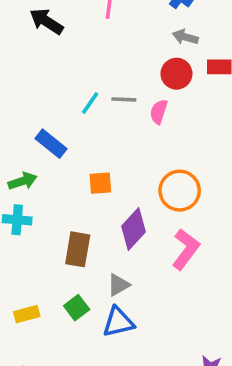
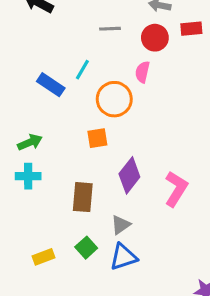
gray line: (124, 99) -> (110, 29), moved
blue rectangle: (51, 144) -> (51, 85), moved
orange circle: (180, 191) -> (114, 99), moved

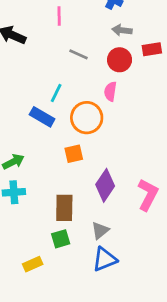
gray line: (110, 29) -> (79, 54), turned 30
blue rectangle: (51, 85) -> (42, 117), moved
green square: (86, 248) -> (61, 239), moved, turned 30

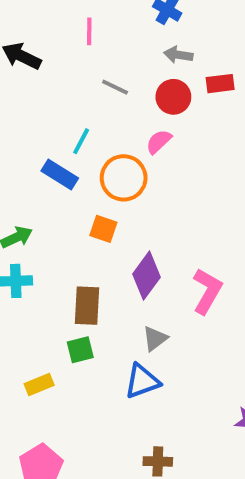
pink semicircle: (110, 91) -> (159, 142), turned 36
orange square: (74, 154) -> (103, 229), turned 30
gray triangle: (100, 230) -> (155, 338), moved

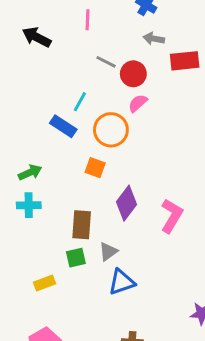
red rectangle: (220, 84) -> (185, 61), size x1.4
red circle: (173, 97) -> (133, 74), moved
gray triangle: (155, 338) -> (108, 252), moved

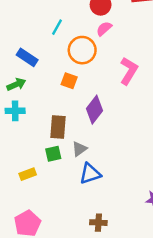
blue rectangle: (63, 126) -> (27, 57), moved
pink L-shape: (172, 216) -> (129, 71), moved

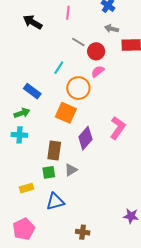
pink L-shape: (129, 71) -> (118, 128), moved
orange square: (69, 81) -> (66, 113), size x1.5
blue triangle: (90, 174) -> (55, 202), moved

